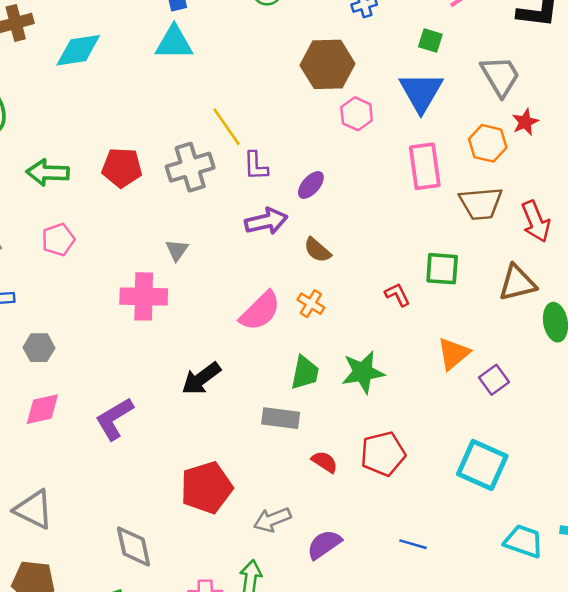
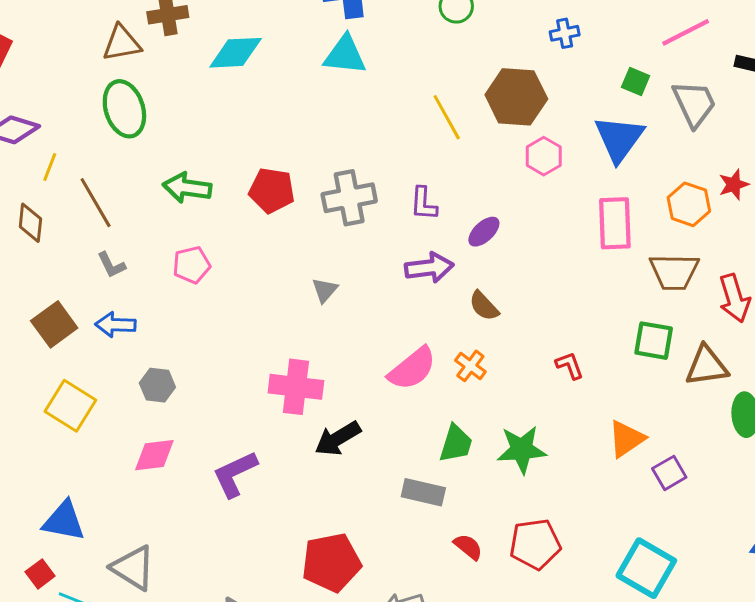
gray trapezoid: (500, 76) -> (694, 104), moved
yellow line: (227, 127) -> (447, 117), moved
green square: (442, 269) -> (654, 341), moved
pink cross: (144, 296) -> (296, 387), moved

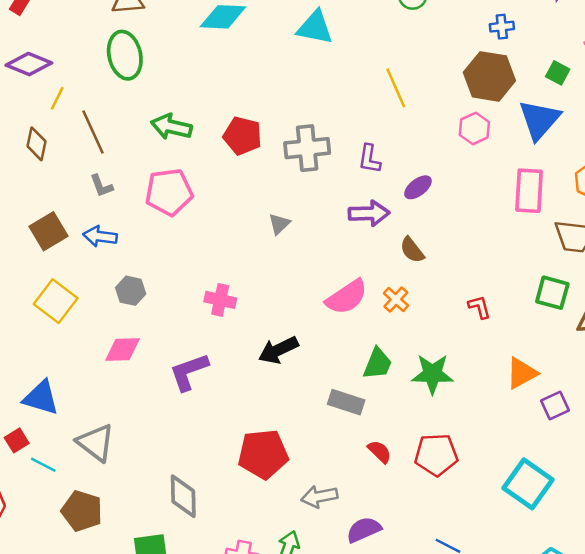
brown hexagon: (516, 97) -> (489, 76), moved
pink pentagon: (192, 265) -> (169, 192), size x1.5
pink cross: (296, 387) -> (220, 300), moved, size x0.7

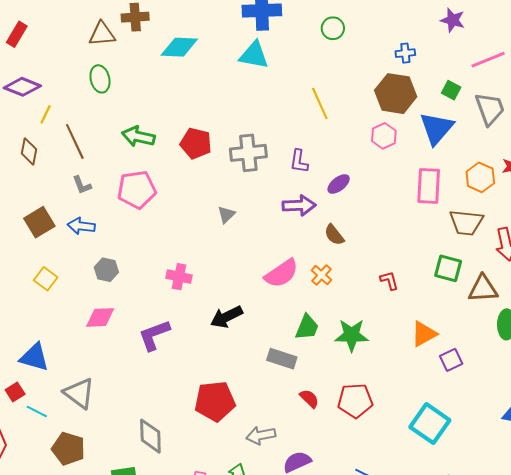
green ellipse: (125, 55) -> (100, 79), size x0.7
yellow square: (56, 301) -> (46, 279), size x0.7

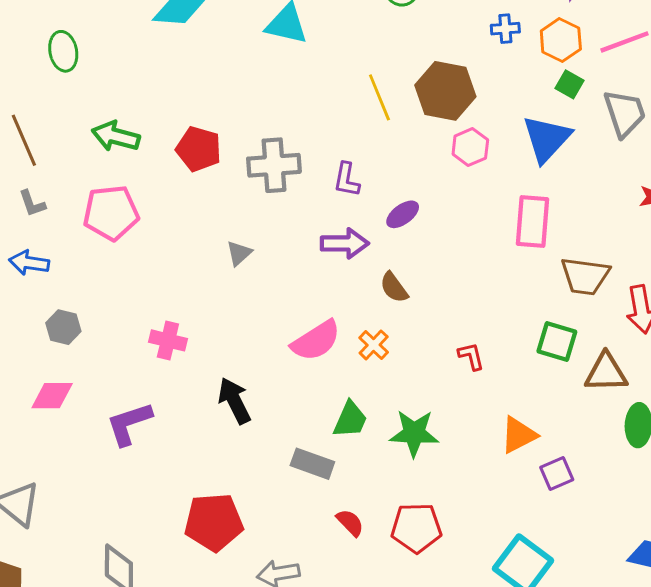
brown hexagon: (396, 94) -> (445, 91), moved
orange hexagon: (480, 177) -> (561, 40), moved
black arrow: (226, 317) -> (234, 401), turned 88

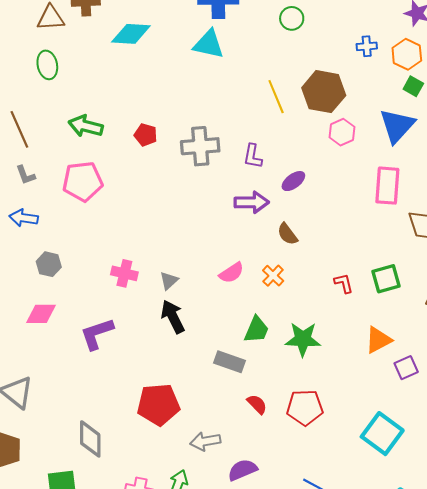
red pentagon: (199, 149) -> (146, 135), size x0.7
gray triangle: (239, 253) -> (169, 281), moved
pink semicircle: (316, 341) -> (231, 273), size x0.7
green square: (557, 342) -> (386, 279), moved, turned -32

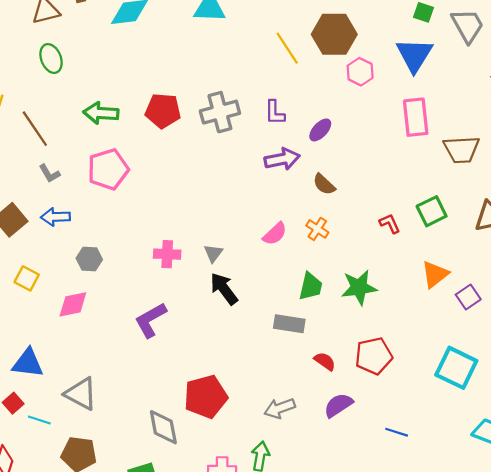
red pentagon: (146, 135) -> (163, 111), size x1.5
pink diamond: (41, 314) -> (73, 304), moved
red pentagon: (158, 404) -> (206, 397), moved
purple semicircle: (243, 470) -> (338, 405), moved

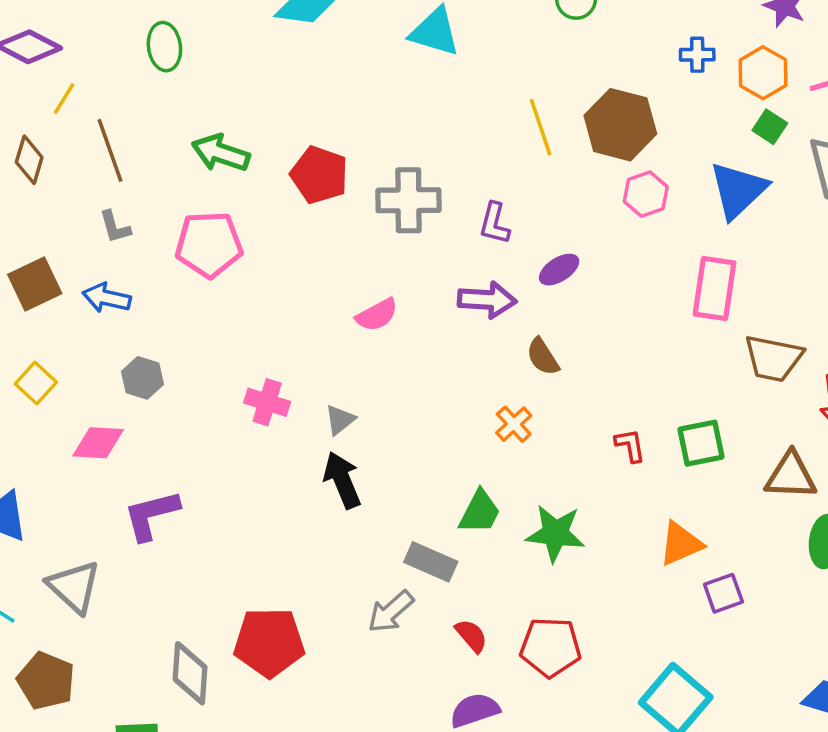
pink semicircle: (275, 234) -> (377, 315), moved
purple L-shape: (151, 320) -> (151, 515), moved
gray arrow: (280, 408) -> (391, 612), moved, turned -36

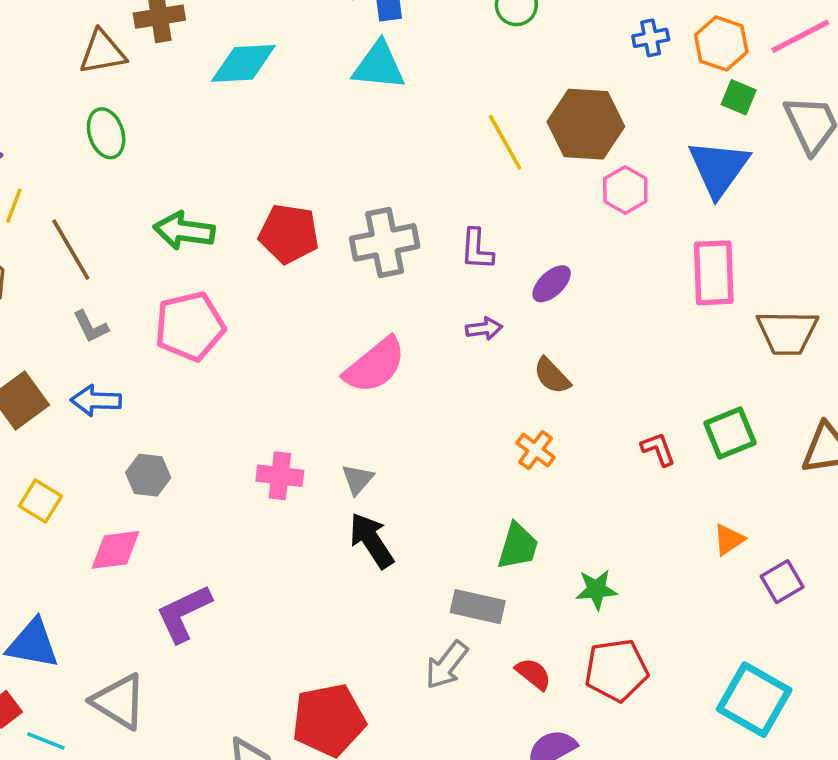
purple arrow: (487, 300) -> (484, 329), size x0.6
pink semicircle: (377, 315) -> (375, 365), size x1.5
green star: (555, 533) -> (596, 589), moved, size x0.7
orange triangle: (681, 544) -> (729, 540), size x0.7

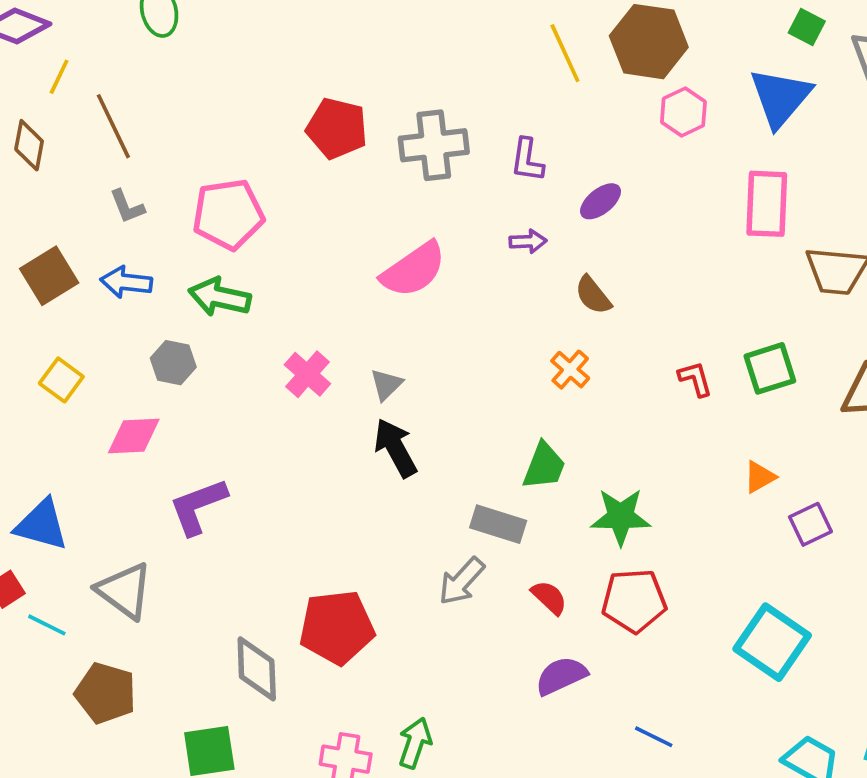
green arrow: (184, 231) -> (220, 297), moved
pink cross: (280, 476) -> (307, 374), turned 30
green star: (596, 589) -> (621, 517), size x1.4

